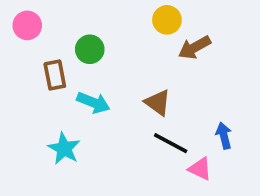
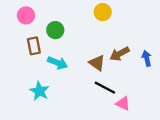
pink circle: (27, 25) -> (26, 15), moved
brown arrow: (195, 47) -> (120, 54), moved
blue arrow: (224, 136) -> (147, 58), moved

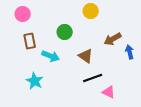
green circle: (55, 30) -> (65, 32), moved
brown arrow: (120, 54) -> (113, 39), moved
black line: (105, 88) -> (93, 78), turned -48

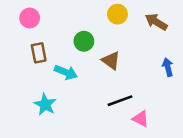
brown arrow: (113, 39) -> (156, 22), moved, turned 60
brown triangle: (86, 56) -> (111, 61), moved

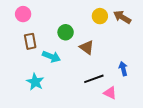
yellow circle: (117, 14) -> (100, 16), moved
blue arrow: (168, 67) -> (123, 69), moved

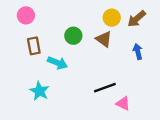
brown arrow: (122, 17) -> (137, 19), turned -72
brown triangle: (87, 47) -> (104, 39), moved
blue arrow: (123, 69) -> (138, 52), moved

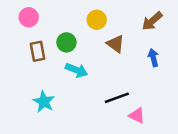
yellow circle: (112, 18) -> (97, 20), moved
green circle: (73, 36) -> (66, 42), moved
cyan arrow: (58, 63) -> (77, 70), moved

